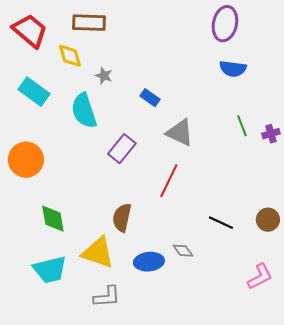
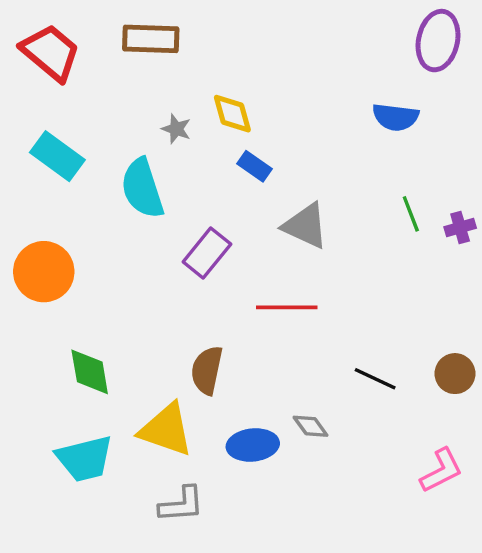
purple ellipse: (225, 24) -> (438, 41), moved
yellow diamond: (70, 56) -> (232, 114), moved
red line: (169, 181) -> (287, 307), turned 64

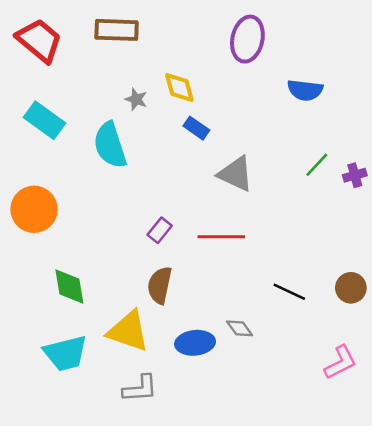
purple ellipse: (438, 41) -> (247, 39), moved
green line: (411, 214) -> (317, 165), turned 64
purple rectangle: (207, 253) -> (160, 230), moved, size x0.7

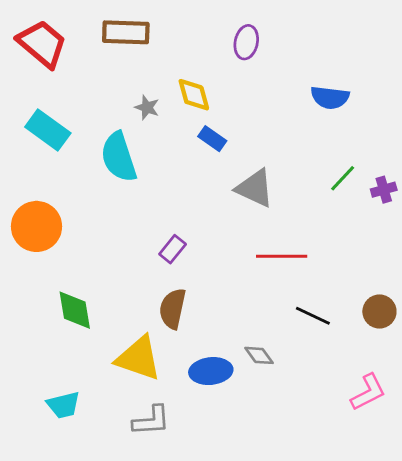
purple ellipse: (247, 39) -> (246, 42), moved, size x0.7
red line: (221, 237) -> (282, 256), moved
cyan trapezoid: (65, 353) -> (63, 405), moved, size x0.7

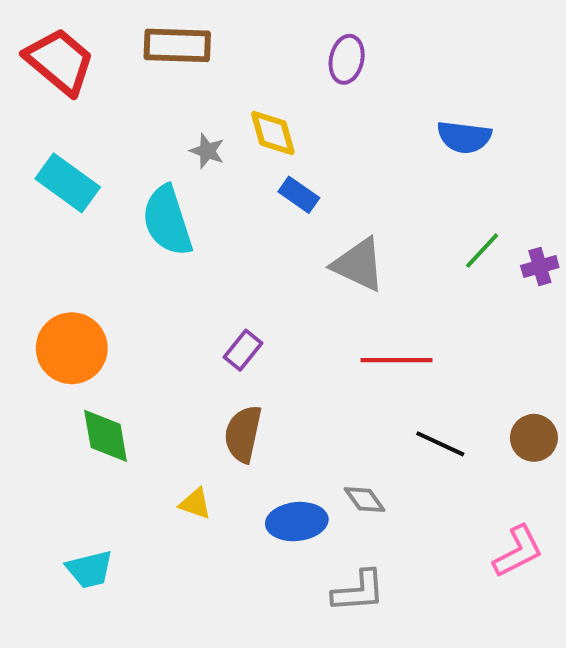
orange circle: (36, 226) -> (72, 348), moved
yellow triangle: (139, 358) -> (195, 504), size x0.5
gray L-shape: (151, 421) -> (359, 591), moved

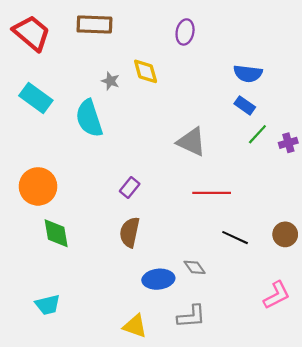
blue rectangle: (299, 195) -> (245, 105), moved
yellow triangle: (195, 504) -> (135, 326), moved, size x1.4

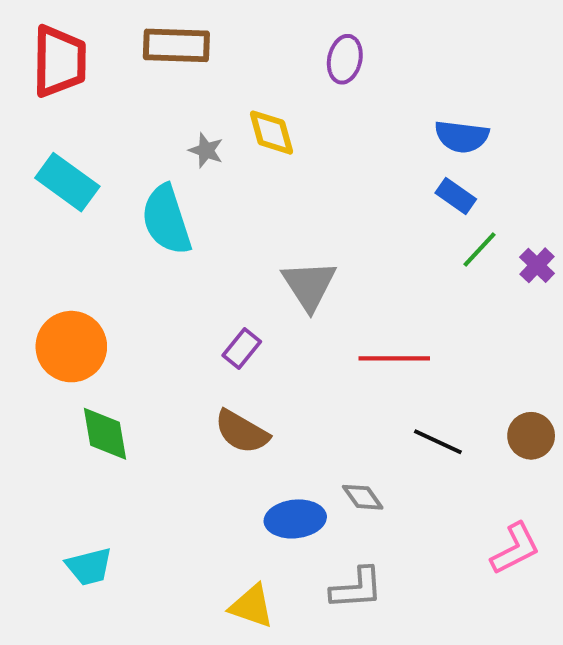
red trapezoid: (32, 33) -> (59, 61), turned 51
gray triangle: (191, 142) -> (309, 285), moved, turned 32
purple cross: (288, 143) -> (537, 265), turned -30
brown semicircle: (130, 232) -> (242, 432), turned -72

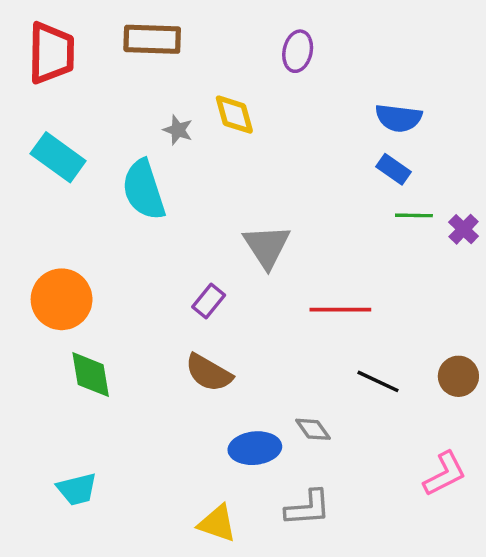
green line: (480, 249) -> (414, 215), turned 48

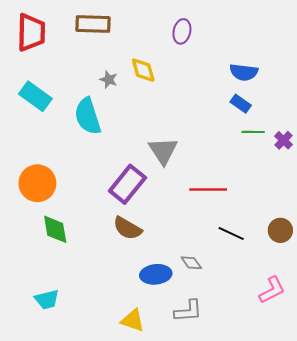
purple rectangle: (209, 301) -> (127, 184), size x1.8

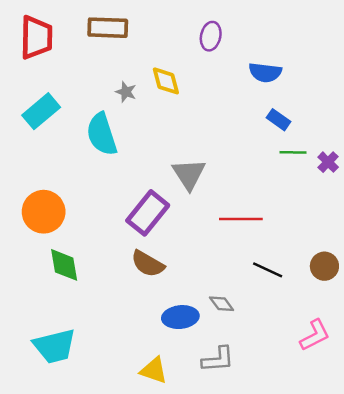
blue semicircle: (244, 72) -> (265, 72), moved
cyan rectangle: (35, 96) -> (41, 111), turned -76
cyan trapezoid: (47, 299) -> (54, 346), size x1.5

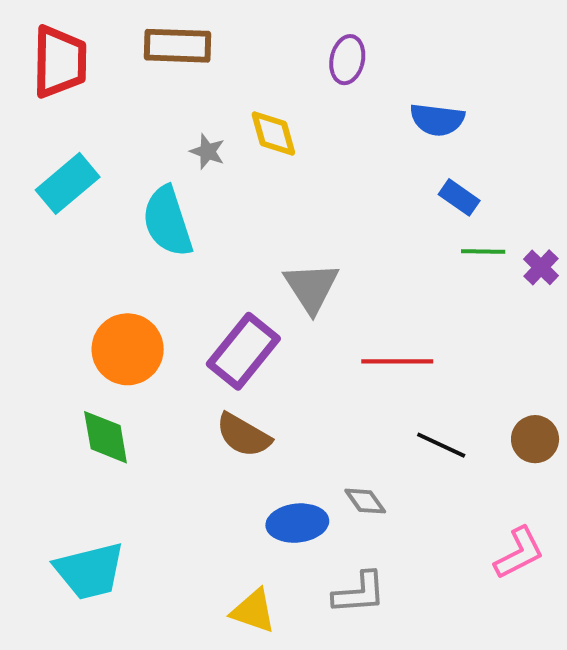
orange circle: (44, 212) -> (128, 349), moved

